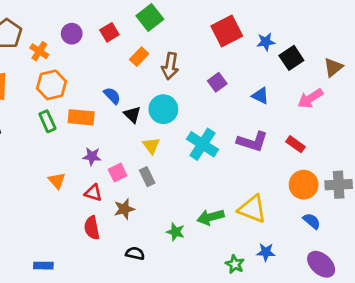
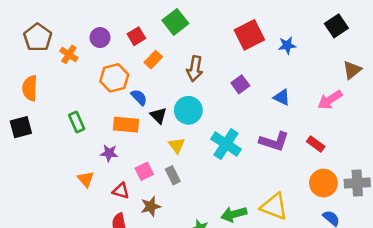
orange rectangle: (139, 57) -> (153, 60), moved
black square: (291, 58) -> (336, 26), moved
orange hexagon: (51, 85) -> (114, 78), moved
orange rectangle: (81, 117) -> (126, 125), moved
purple star: (92, 156) -> (109, 153), moved

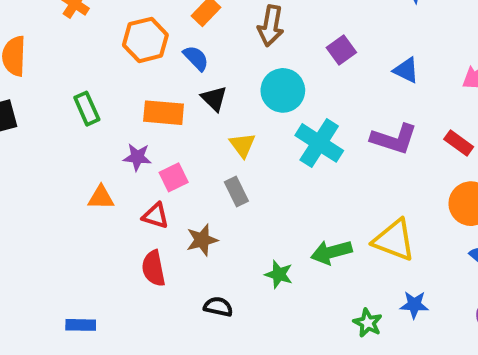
blue semicircle: (139, 97) -> (196, 58), moved
cyan circle: (188, 110) -> (283, 90), moved
pink square: (144, 171) -> (174, 177), moved
orange triangle: (86, 179) -> (101, 198), turned -48

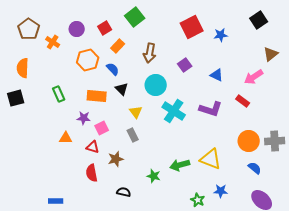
red rectangle: (459, 143) -> (243, 101), moved

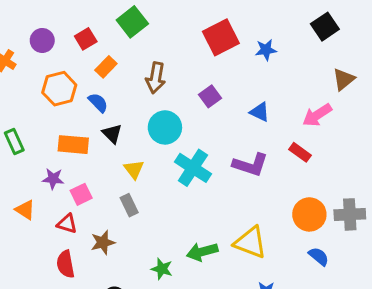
orange triangle: (66, 138) -> (25, 210), turned 32

